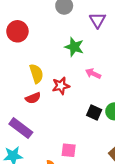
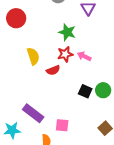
red star: (61, 86) -> (65, 54), moved
red semicircle: (33, 98) -> (53, 70), moved
purple rectangle: (21, 128) -> (33, 113), moved

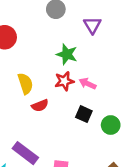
red semicircle: (53, 70) -> (40, 106), moved
black square: (85, 91) -> (84, 114), moved

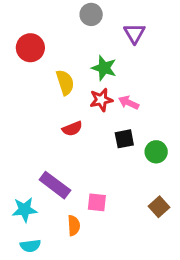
yellow semicircle: (25, 84) -> (65, 82), moved
black square: (84, 114) -> (124, 139), turned -35

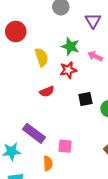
pink arrow: (129, 103) -> (95, 56), moved

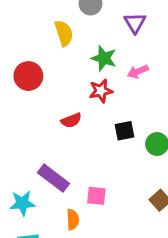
red circle: (16, 31) -> (28, 76), moved
pink arrow: (95, 56) -> (138, 72), turned -48
yellow semicircle: (41, 57) -> (64, 33), moved

